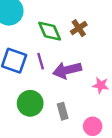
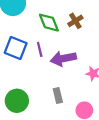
green circle: (30, 103) -> (17, 101), moved

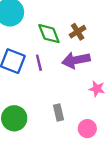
purple arrow: (63, 59) -> (76, 60), moved

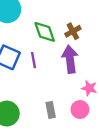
purple arrow: (76, 60) -> (70, 59), turned 92
pink circle: (87, 129) -> (80, 109), moved

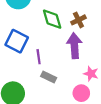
purple line: (33, 60) -> (39, 57), moved
gray rectangle: (51, 110) -> (49, 77), moved, turned -56

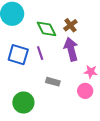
purple line: (39, 57) -> (40, 53), moved

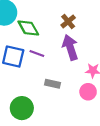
green diamond: (47, 29) -> (28, 28), moved
purple line: (40, 53) -> (37, 53), turned -48

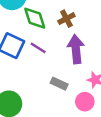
brown cross: (68, 21) -> (66, 19), moved
gray rectangle: (53, 84) -> (59, 84), moved

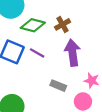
green diamond: (35, 18) -> (33, 25), turned -55

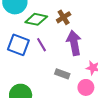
purple line: (37, 53) -> (41, 45), turned 32

